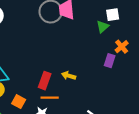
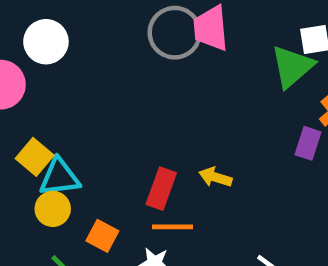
green triangle: (103, 27) -> (292, 67), size x1.5

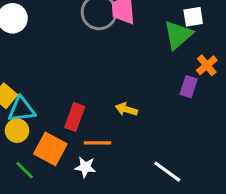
red rectangle: (161, 189) -> (75, 117), moved
orange square: (102, 236) -> (50, 149), size x1.5

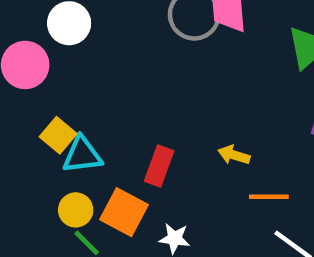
yellow circle: (17, 131) -> (76, 210), moved
orange line: (97, 143) -> (269, 197), moved

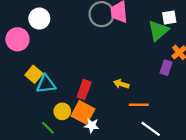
yellow circle: (76, 210) -> (62, 111), moved
orange square: (124, 212) -> (83, 112), moved

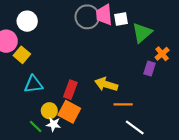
white square: (169, 17) -> (121, 19), moved
yellow square: (34, 74) -> (22, 55), moved
yellow arrow: (121, 84) -> (106, 84), size x1.5
white star: (92, 126) -> (54, 124), moved

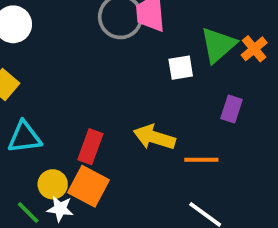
white square: (121, 19) -> (181, 68), moved
orange cross: (162, 54) -> (254, 49), moved
orange line: (123, 104) -> (201, 160), moved

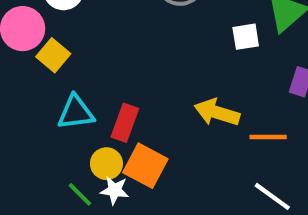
red rectangle: (90, 147) -> (125, 123), moved

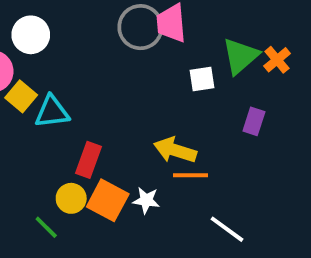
cyan triangle: (76, 112) -> (52, 112), moved
orange line: (268, 137) -> (190, 175), moved
white star: (115, 190) -> (146, 200), moved

